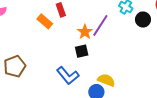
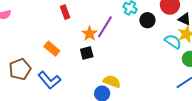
orange rectangle: (45, 21) -> (52, 49), moved
blue L-shape: (68, 76) -> (49, 80), moved

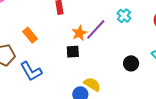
black circle: (147, 20) -> (131, 63), moved
orange rectangle: (52, 49) -> (30, 35), moved

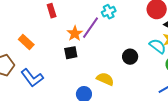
cyan cross: (124, 16) -> (109, 12), moved, turned 32
yellow semicircle: (92, 84) -> (105, 79), moved

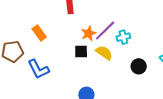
cyan cross: (109, 12) -> (123, 37), moved
yellow semicircle: (105, 79) -> (104, 53), moved

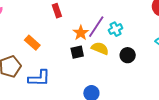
black circle: (139, 66) -> (128, 55), moved
blue L-shape: (38, 69) -> (39, 78), turned -50

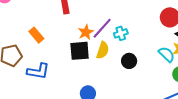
yellow semicircle: (100, 48) -> (103, 50), turned 78
black square: (77, 52) -> (80, 51), size x1.5

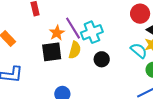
purple line: (102, 28) -> (73, 28), turned -70
cyan cross: (121, 33) -> (92, 32), size x1.5

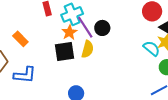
cyan cross: (92, 32) -> (72, 14), moved
black circle: (102, 59) -> (102, 28), moved

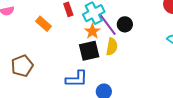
orange rectangle: (20, 39) -> (43, 24), moved
blue L-shape: (25, 75) -> (77, 79), moved

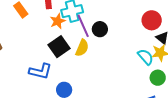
orange star: (92, 31) -> (58, 21), moved
black square: (89, 51) -> (59, 47), turned -35

